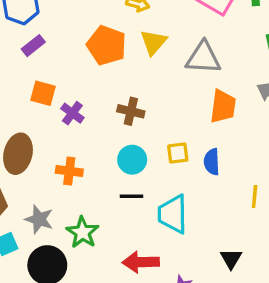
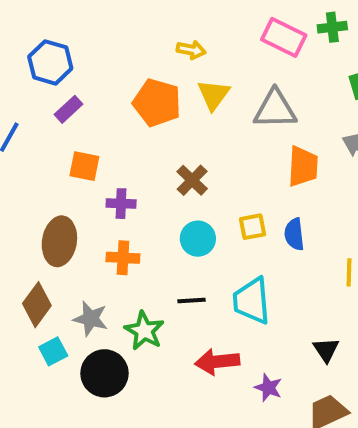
brown cross: (131, 111) -> (192, 180), turned 35
purple cross: (72, 113) -> (121, 204), moved, turned -30
black line: (131, 196) -> (191, 300), moved

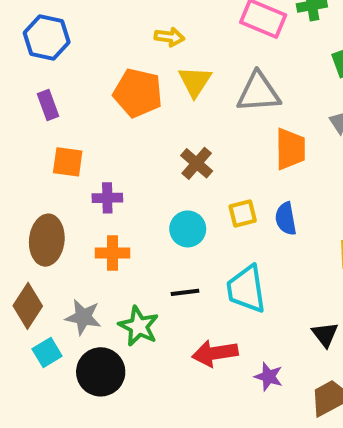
blue hexagon: (50, 62) -> (47, 38), moved
purple rectangle: (69, 109) -> (48, 105), turned -64
brown cross: (192, 180) -> (197, 163), moved

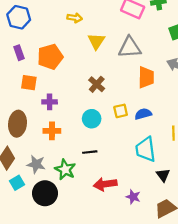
yellow arrow: (169, 37) -> (75, 18), moved
orange pentagon: (138, 93) -> (50, 57), moved, turned -30
blue semicircle: (286, 219) -> (143, 114), turned 84
cyan trapezoid: (246, 289) -> (146, 149), moved

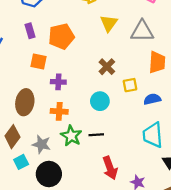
yellow square: (121, 111) -> (130, 85), moved
green star: (65, 169) -> (71, 136), moved
red arrow: (105, 184) -> (110, 168), turned -105

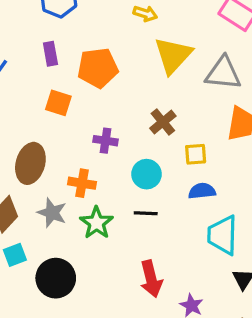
yellow triangle: (109, 23) -> (173, 55), size x1.4
purple cross: (58, 82) -> (106, 141), moved
blue semicircle: (152, 99) -> (202, 191), moved
black line: (96, 135) -> (146, 213), moved
gray star: (41, 144) -> (52, 213), moved

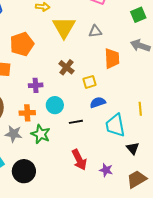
gray triangle: (223, 73) -> (95, 31), size x0.6
cyan circle: (147, 174) -> (55, 105), moved
black line: (146, 213) -> (76, 122), moved

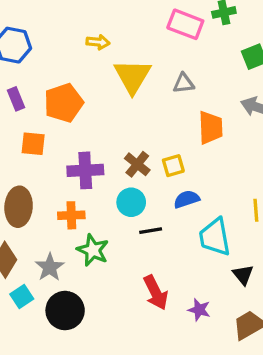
brown cross: (66, 67) -> (137, 164), moved
purple cross: (36, 85) -> (85, 170), size x1.5
cyan circle: (55, 105) -> (131, 202), moved
gray star: (14, 134) -> (50, 267), moved, turned 30

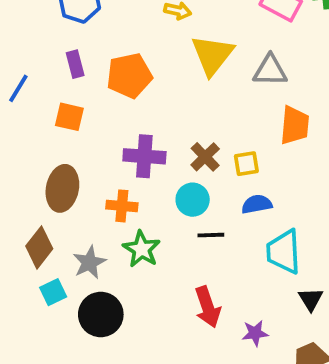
gray triangle: (184, 83) -> (270, 70), size x1.4
orange square: (33, 144) -> (69, 117), moved
purple star: (199, 310) -> (255, 333), turned -30

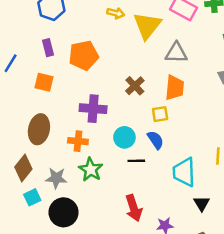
yellow triangle: (212, 55) -> (147, 26), moved
orange trapezoid: (295, 125) -> (175, 88), moved
brown cross: (205, 157) -> (135, 86), moved
blue semicircle: (257, 204) -> (155, 140), moved, turned 66
gray star: (89, 262) -> (56, 178), turned 30

